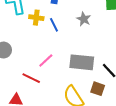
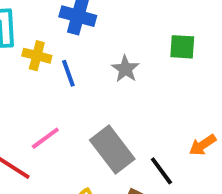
gray rectangle: (82, 62) -> (112, 150), turned 40

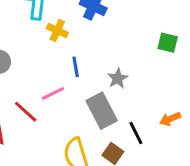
gray star: (125, 69) -> (118, 78), moved
blue line: (68, 73) -> (76, 67), moved

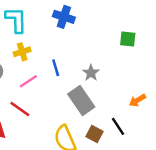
yellow cross: (57, 30) -> (22, 52), moved, turned -35
pink line: (53, 93) -> (28, 81), moved
black line: (136, 133) -> (118, 126), moved

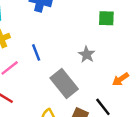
gray star: (91, 73) -> (87, 55), moved

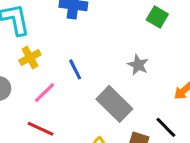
green square: (106, 18) -> (157, 17), turned 35

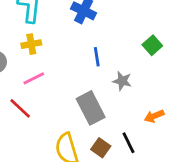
gray star: (138, 65) -> (122, 81), turned -30
blue line: (75, 69) -> (97, 57), moved

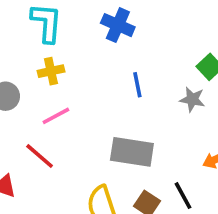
gray star: (122, 81) -> (192, 99), moved
gray rectangle: (91, 108) -> (132, 152), turned -52

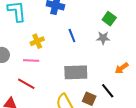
yellow cross: (51, 71) -> (37, 41), moved
pink line: (56, 116) -> (31, 61), turned 42

